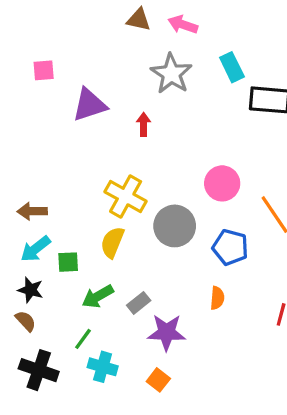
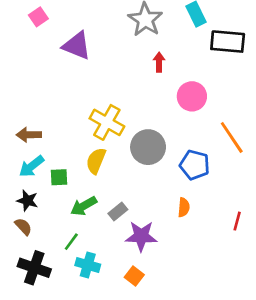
pink square: (44, 70) -> (38, 17), turned -30
purple triangle: (89, 105) -> (77, 46), turned 40
red arrow: (144, 124) -> (159, 62), moved
pink circle: (222, 183) -> (192, 96), moved

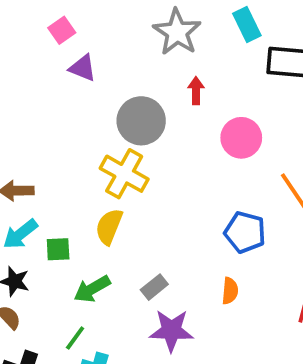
pink square: (38, 17) -> (62, 30), moved
purple triangle: (77, 46) -> (83, 68), size x0.7
gray circle: (148, 147) -> (141, 121), moved
gray rectangle: (118, 212) -> (154, 287), moved

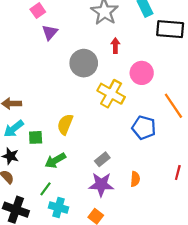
purple triangle: (83, 68) -> (50, 32), turned 49
yellow cross: (124, 174) -> (111, 94), moved
gray rectangle: (154, 287) -> (102, 159), moved
orange semicircle: (230, 291) -> (135, 179), moved

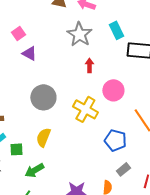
purple triangle: (50, 32) -> (29, 53), turned -42
gray circle: (84, 63) -> (43, 97), moved
gray rectangle: (102, 159) -> (123, 169), moved

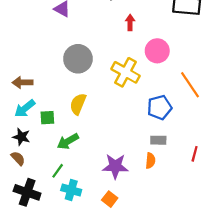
blue pentagon: (115, 140) -> (159, 107), turned -30
gray rectangle: (123, 169) -> (158, 140), moved, turned 40

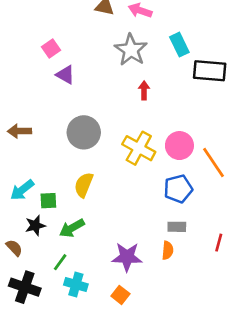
pink circle: (157, 51) -> (179, 146), moved
brown arrow: (23, 83) -> (20, 131), moved
black star: (21, 137) -> (35, 225), moved, turned -30

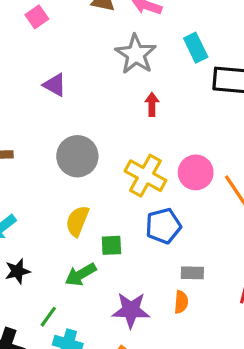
pink square: (51, 49) -> (37, 17), moved
blue pentagon: (178, 189) -> (163, 226), moved
green square: (48, 201) -> (111, 245), moved
green arrow: (72, 228) -> (81, 275), moved

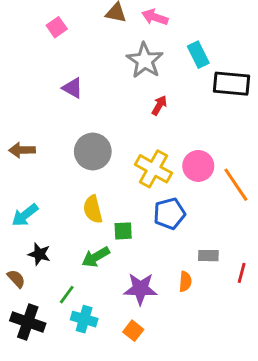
red arrow: (152, 104) -> (159, 105), turned 30
yellow semicircle: (77, 221) -> (93, 209), turned -36
black star: (17, 271) -> (39, 254), turned 30
gray rectangle: (192, 273) -> (208, 256), moved

